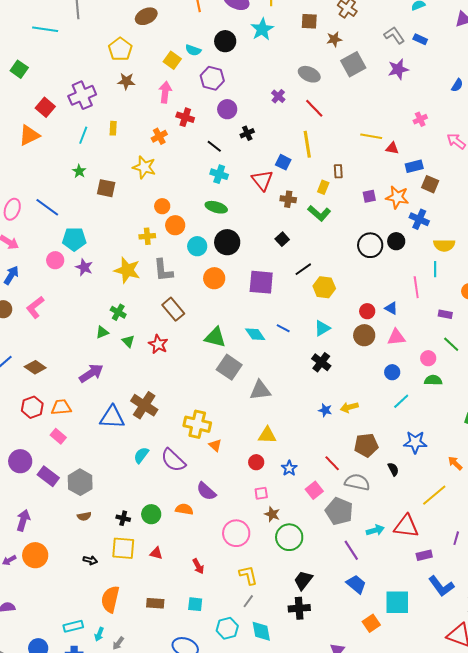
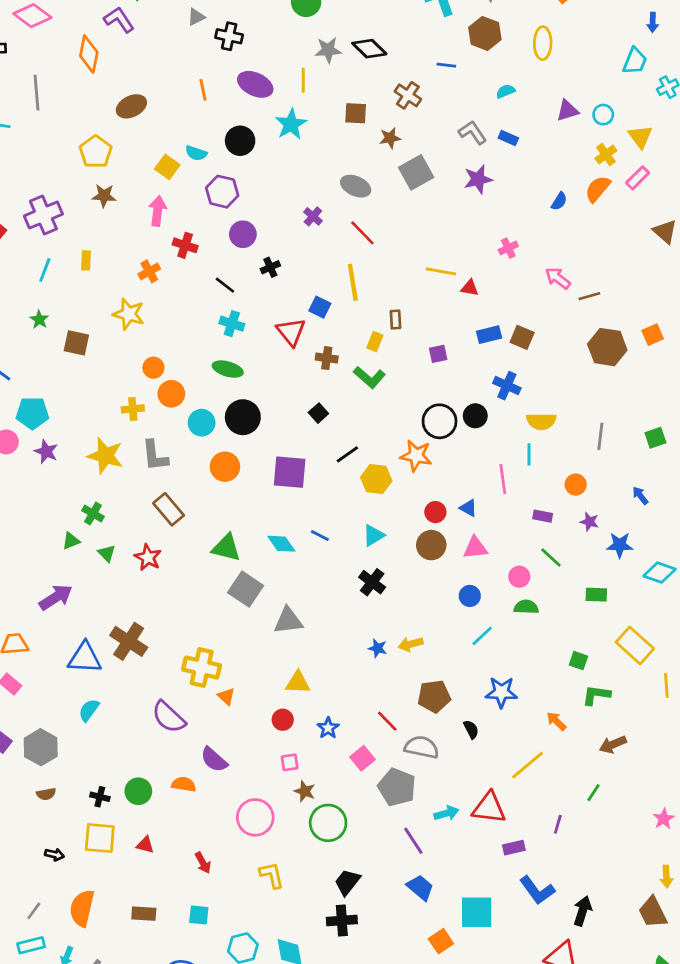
blue rectangle: (414, 166) -> (489, 335), moved
orange star: (397, 197) -> (416, 456), moved
cyan semicircle: (141, 455) -> (89, 710), moved
gray line: (248, 601) -> (34, 911), moved

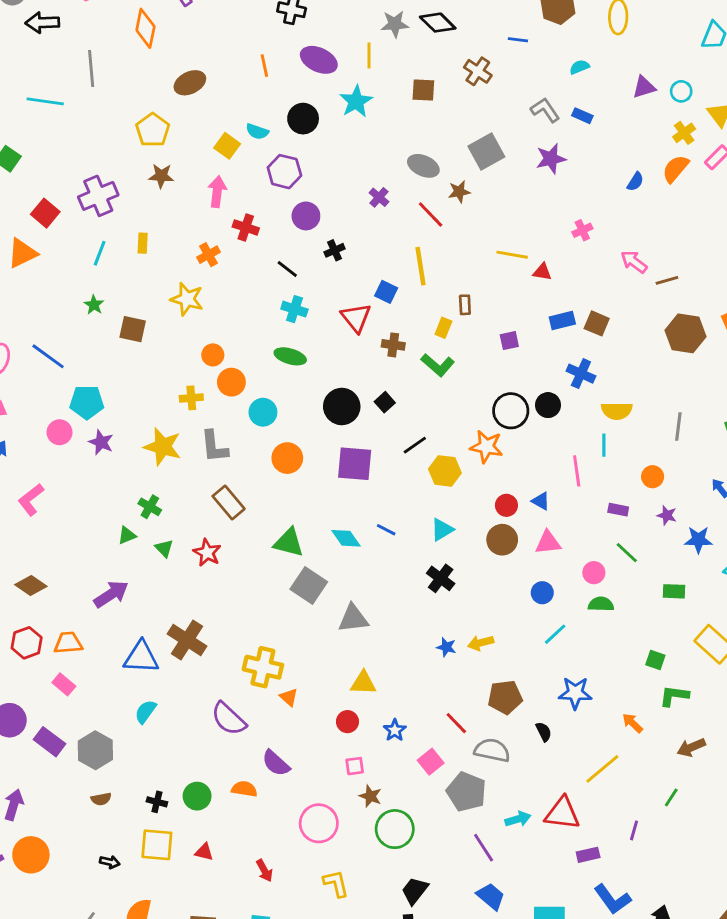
brown star: (390, 138) -> (459, 192), moved
black circle: (243, 417) -> (342, 406), moved

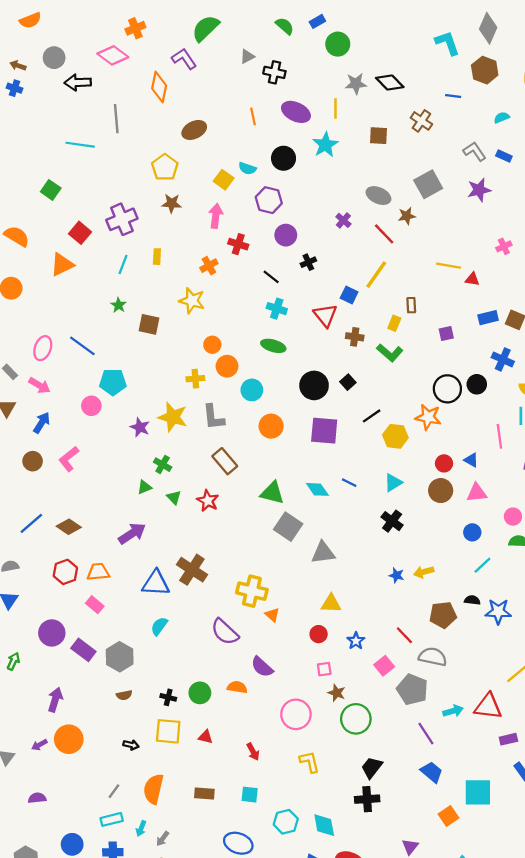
yellow line: (421, 266) -> (376, 275), turned 44
purple star: (101, 442) -> (140, 427), moved
black semicircle: (544, 732) -> (472, 600), moved, turned -56

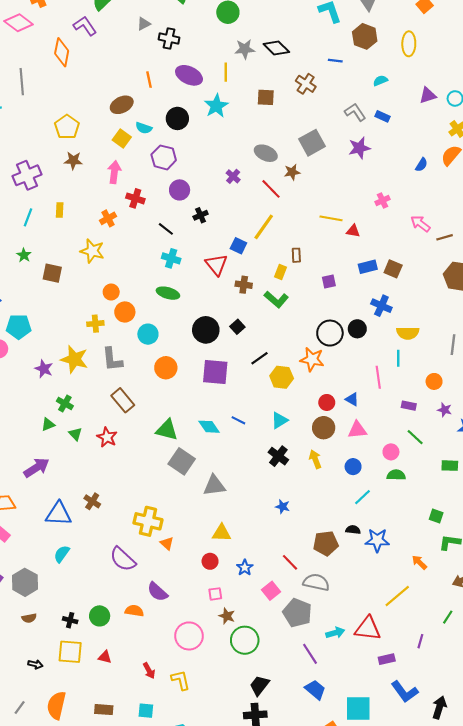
brown ellipse: (194, 130) -> (122, 105), moved
brown cross: (192, 570) -> (92, 501), size x0.6
yellow arrow: (424, 572) -> (315, 459), moved, turned 84
yellow L-shape: (310, 762) -> (181, 680), moved

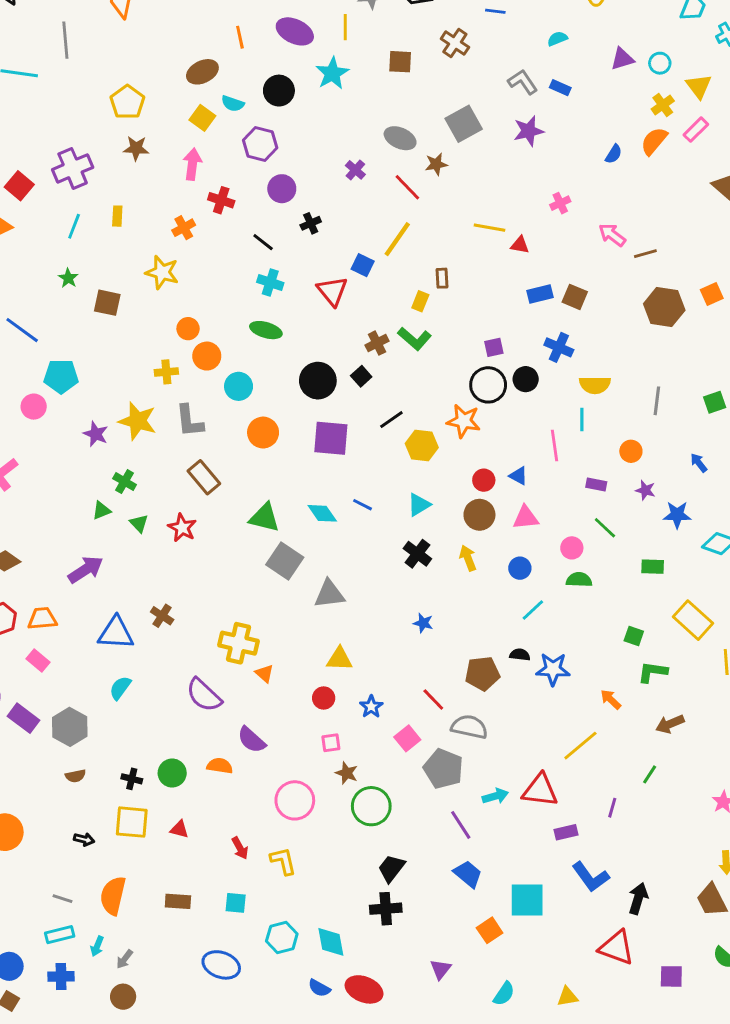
purple square: (329, 281) -> (494, 347), moved
brown cross: (244, 285) -> (377, 343), moved, turned -35
gray line: (20, 707) -> (62, 899), turned 72

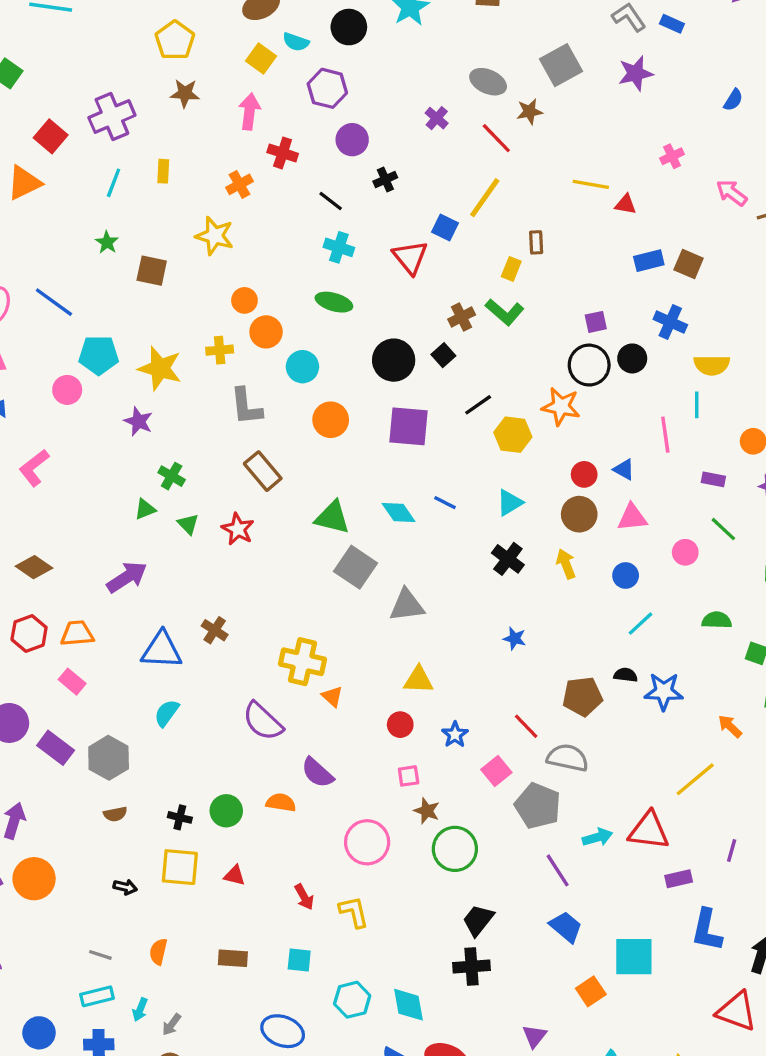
yellow star: (138, 421) -> (160, 368), moved
green semicircle: (579, 580) -> (717, 620), moved
blue L-shape: (591, 877) -> (707, 930), turned 48
orange semicircle: (113, 896) -> (158, 952), size x0.6

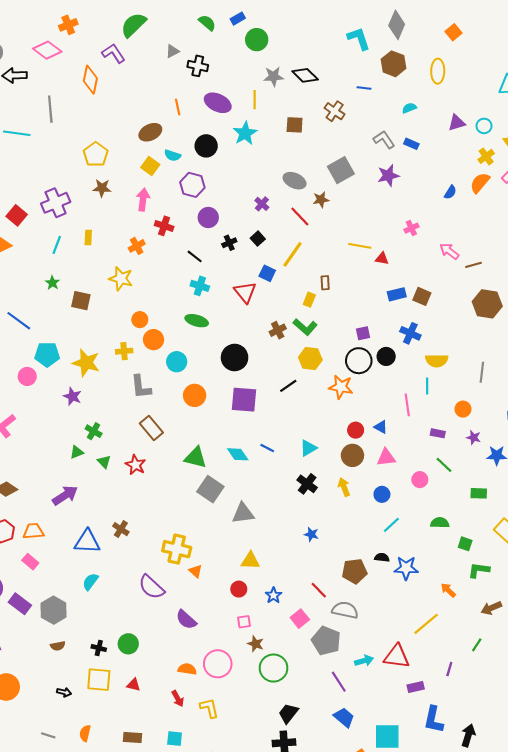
black square: (443, 355) -> (258, 239), moved
yellow hexagon: (513, 435) -> (310, 359), moved
orange semicircle: (281, 802) -> (187, 669), moved

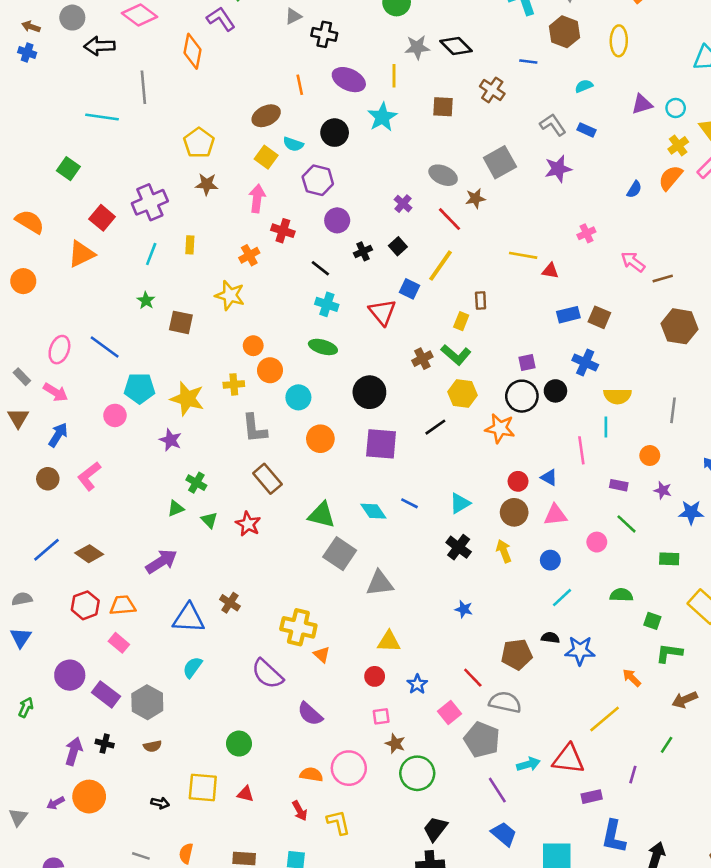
black cross: (99, 648) -> (105, 744), moved

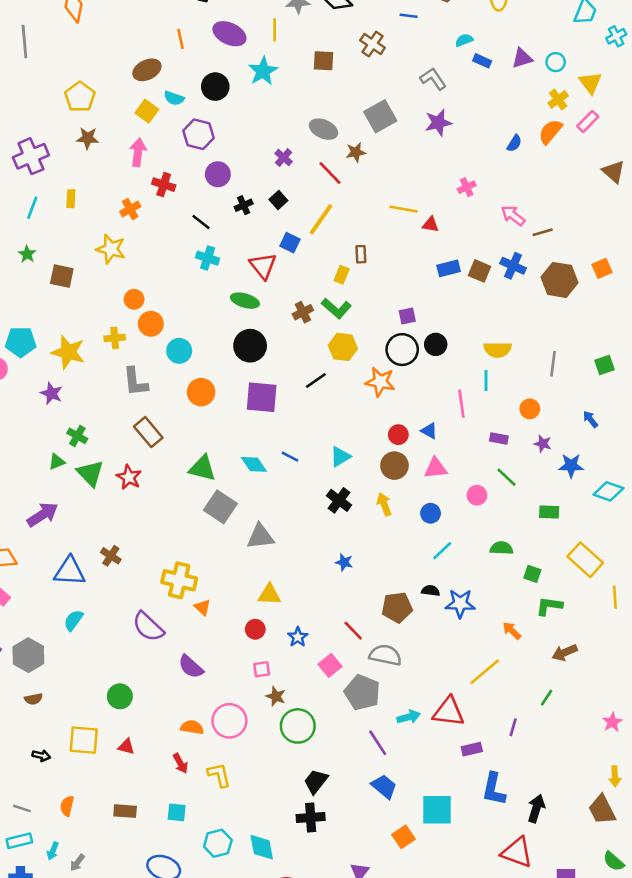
blue rectangle: (586, 130) -> (482, 61), moved
green ellipse: (323, 347) -> (245, 301), moved
blue cross: (585, 362) -> (513, 266), moved
green triangle: (209, 520) -> (90, 473), size x1.6

